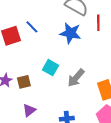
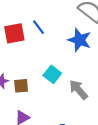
gray arrow: (76, 78) -> (78, 90), turned 90

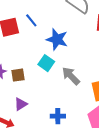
blue star: (79, 40) -> (57, 39), moved

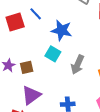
gray arrow: (71, 76) -> (78, 65), turned -108
purple triangle: (21, 104) -> (31, 95), size x1.5

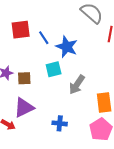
blue line: (36, 14) -> (44, 38), moved
cyan square: (53, 54) -> (54, 69), turned 35

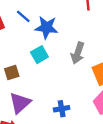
blue line: (44, 38) -> (23, 16), moved
gray arrow: (77, 85) -> (78, 53), moved

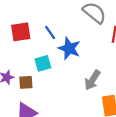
cyan square: (39, 55) -> (43, 63), moved

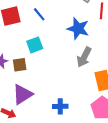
blue star: (69, 48) -> (78, 29), moved

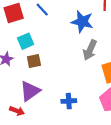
cyan square: (35, 45) -> (26, 41), moved
brown square: (20, 65) -> (34, 61), moved

